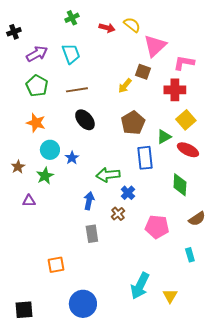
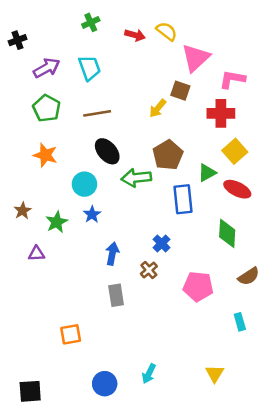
cyan circle: (50, 150) -> (84, 184), moved
blue star: (72, 158) -> (92, 214), moved
green arrow: (108, 175) -> (136, 178), moved
cyan arrow: (140, 286) -> (149, 374), moved, size x0.6
blue circle: (83, 304) -> (105, 384), size x0.7

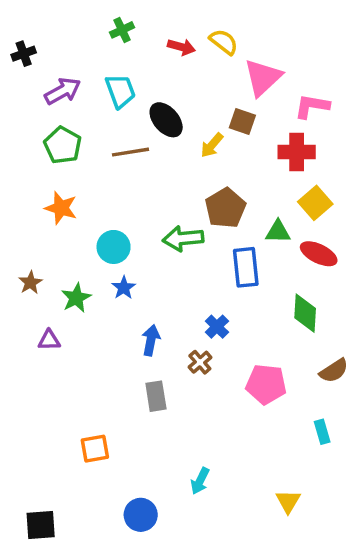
black ellipse: (107, 151) -> (166, 120), moved
green triangle: (207, 173) -> (278, 232), turned 30
cyan arrow: (149, 374) -> (200, 481), moved

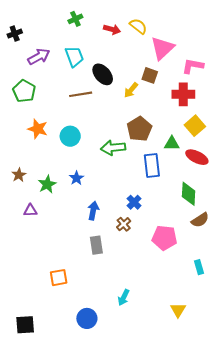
green pentagon: (63, 145) -> (24, 91), moved
cyan circle: (114, 247) -> (70, 136), moved
brown semicircle: (334, 371) -> (200, 220), moved

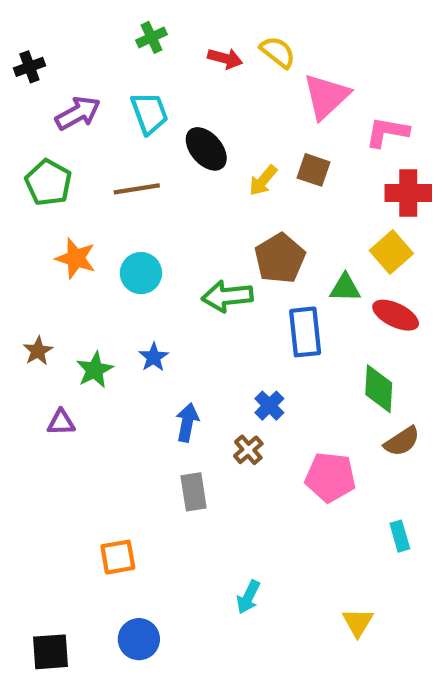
brown square: (150, 75) -> (314, 170), moved
brown line: (81, 94) -> (137, 189), moved
red cross: (183, 94) -> (408, 193), moved
blue circle: (87, 318) -> (139, 639), moved

